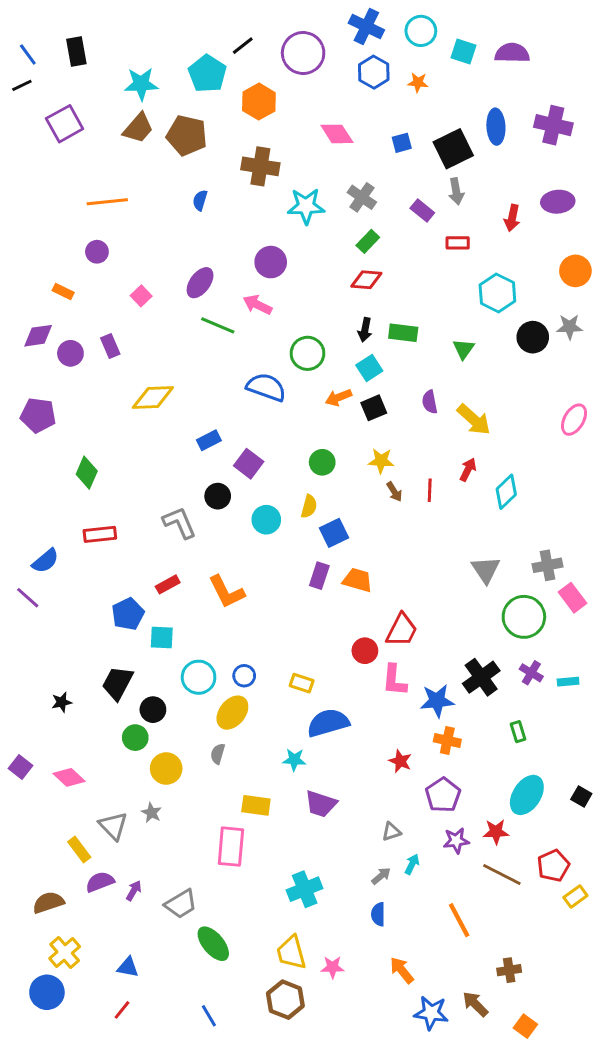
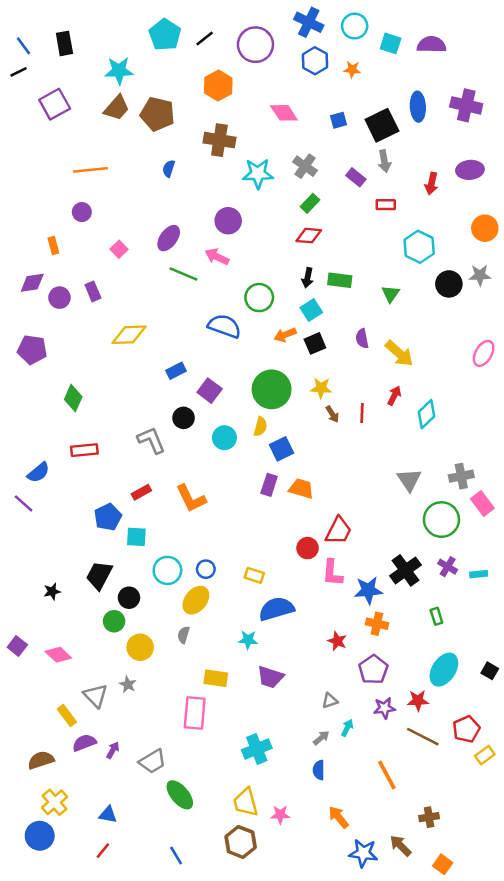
cyan pentagon: (207, 74) -> (165, 35), moved
orange rectangle: (63, 291) -> (53, 246), turned 49
green circle: (322, 462) -> (272, 389), size x1.8

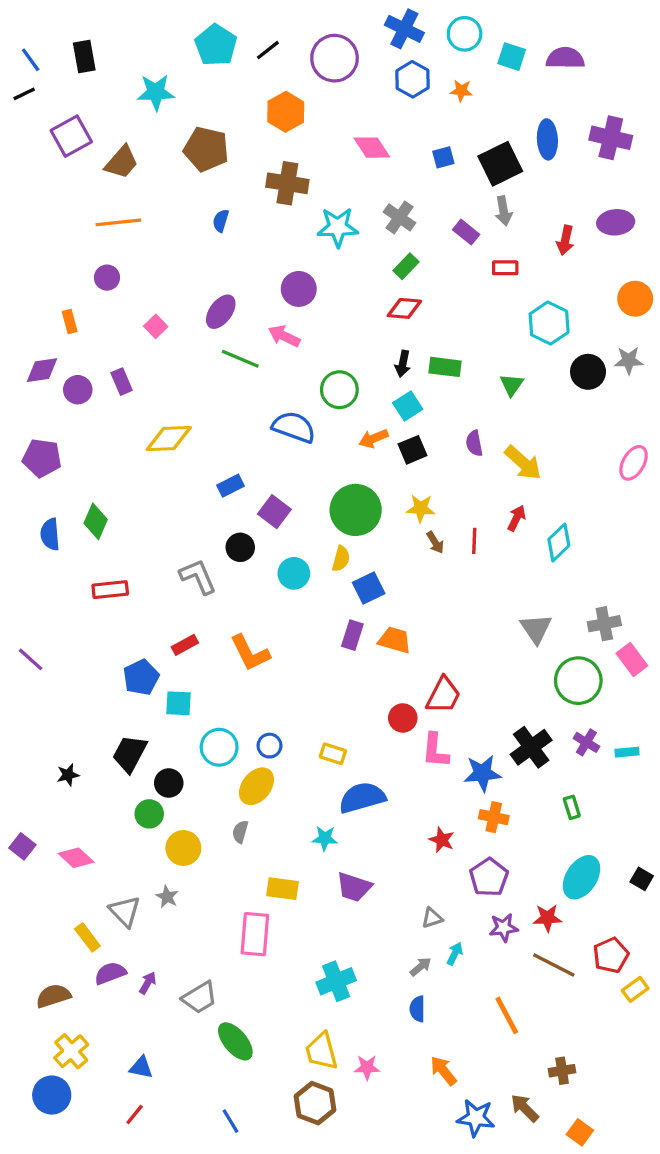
brown trapezoid: (117, 108) -> (122, 162), moved
blue semicircle: (38, 472) -> (50, 534), moved, turned 125

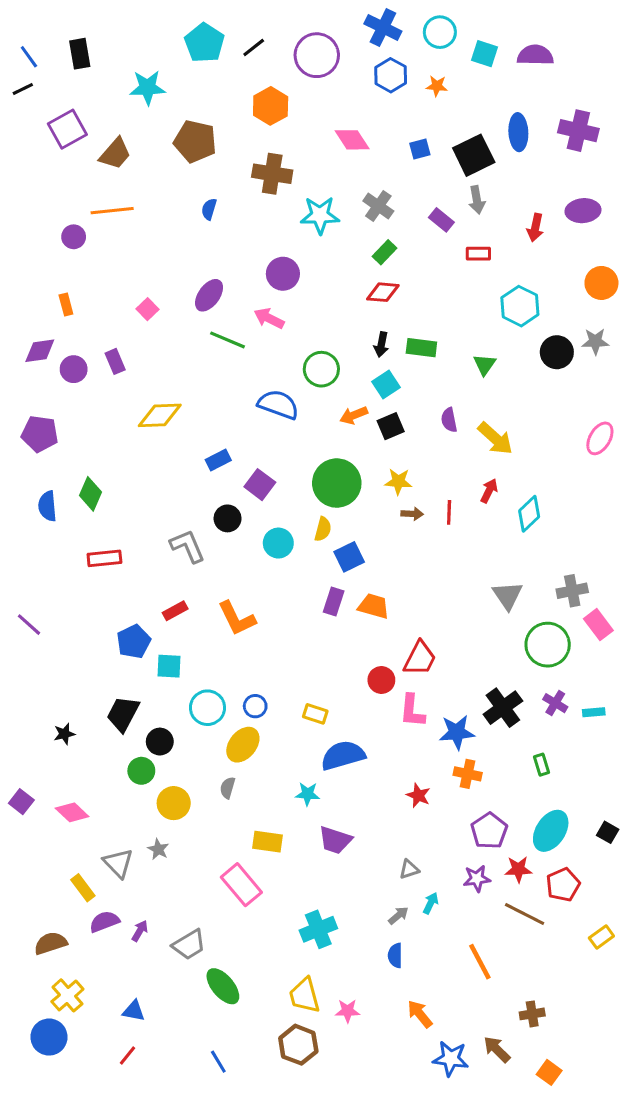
purple circle: (107, 278) -> (74, 237), moved
brown arrow: (435, 542) -> (412, 514), turned -55
purple pentagon: (489, 877) -> (489, 831), moved
pink rectangle: (255, 934) -> (241, 885), turned -45
red pentagon: (611, 955) -> (563, 885), moved

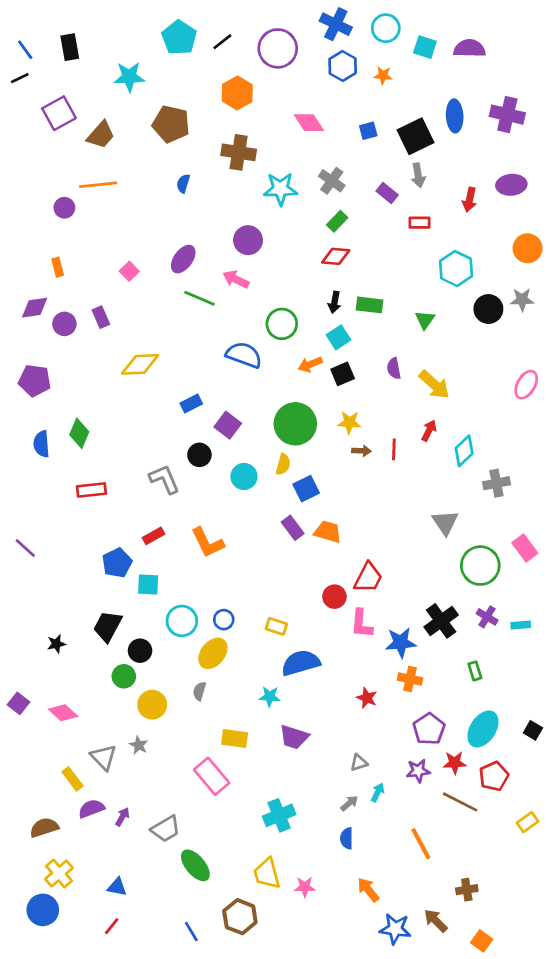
gray cross: (572, 591) -> (496, 483), moved
purple rectangle: (334, 602) -> (293, 528), turned -55
brown hexagon: (298, 1045) -> (240, 917), moved

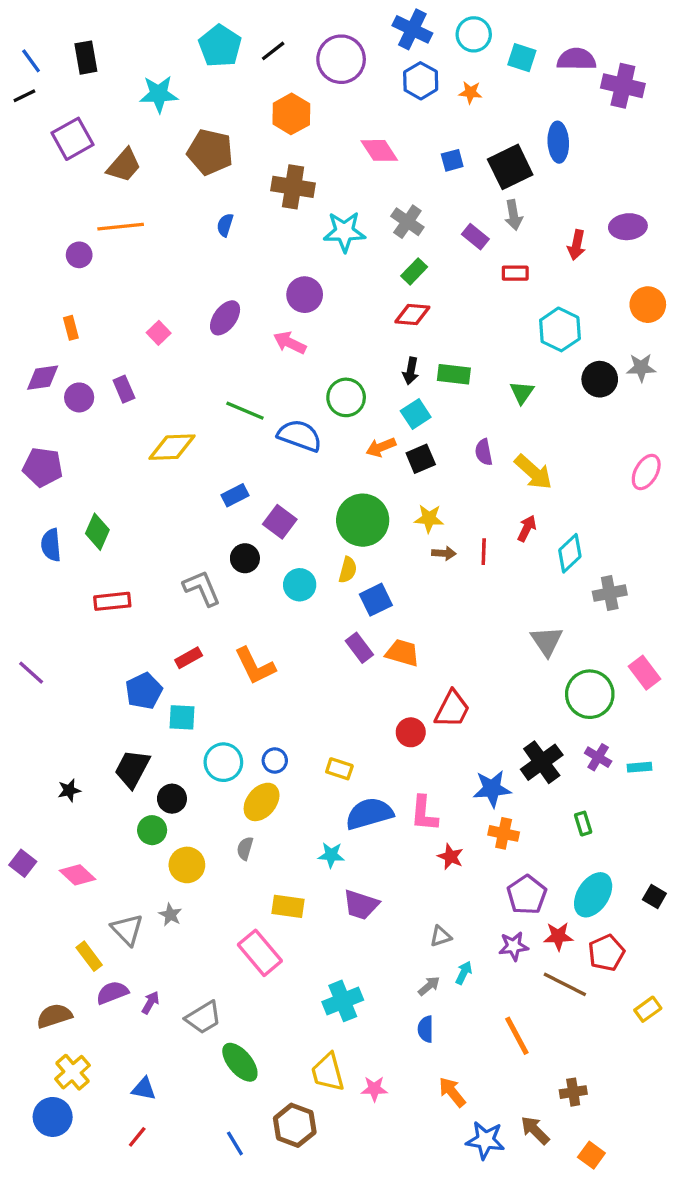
purple cross: (507, 115) -> (623, 86), moved
green line: (199, 298) -> (245, 411), moved
pink L-shape: (361, 624) -> (424, 814), moved

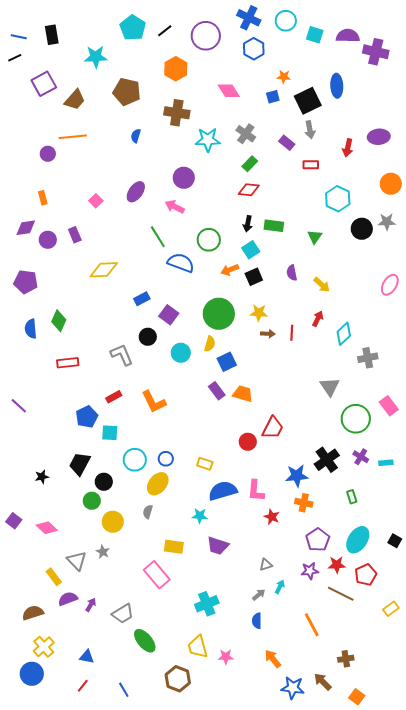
blue line: (31, 61) -> (19, 37), turned -42
orange star: (470, 92) -> (284, 77), moved
green line: (245, 411) -> (158, 237), moved, turned 35
yellow arrow: (533, 472) -> (322, 285), size x0.7
blue line: (235, 1143) -> (124, 690), moved

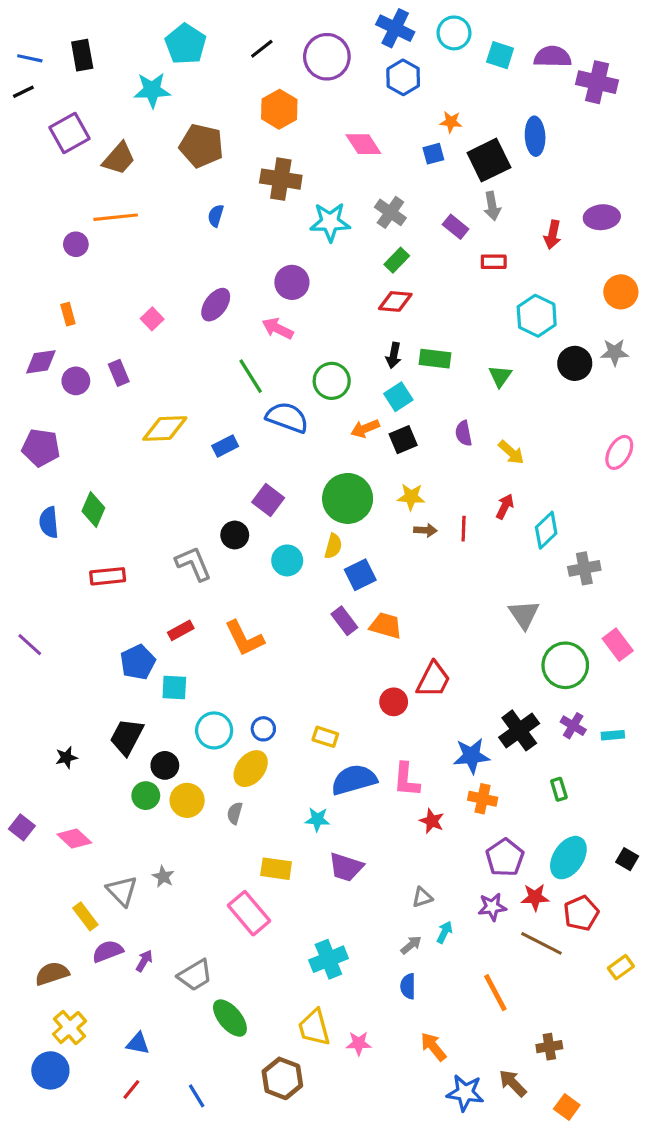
cyan pentagon: (133, 28) -> (185, 44), moved
blue rectangle: (142, 299) -> (225, 446), moved
yellow circle: (113, 522) -> (187, 800), moved

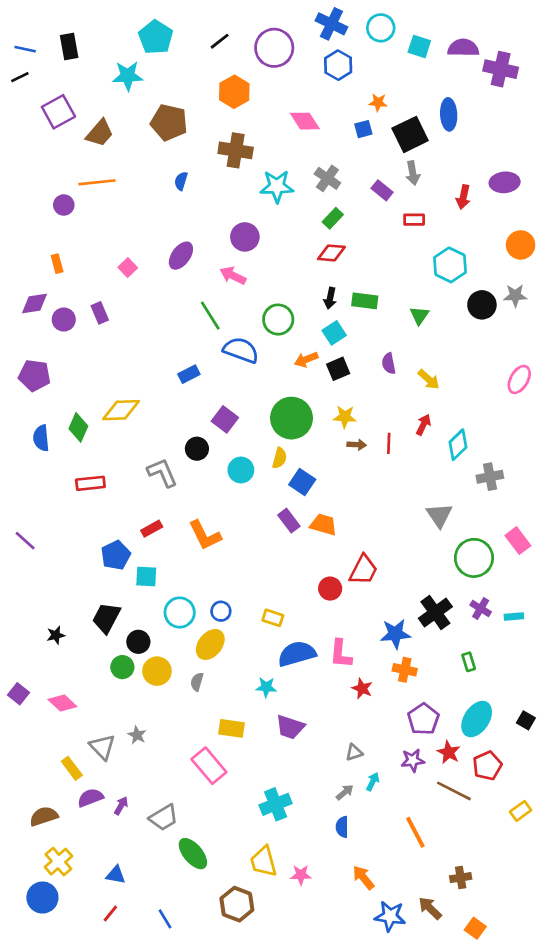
yellow diamond: (165, 429) -> (121, 410), moved
blue square: (360, 575) -> (302, 482), turned -30
red star: (535, 897) -> (449, 752), turned 30

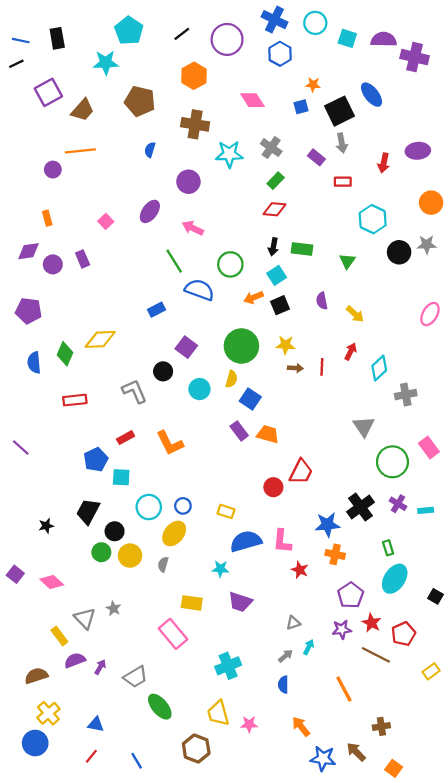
blue ellipse: (449, 114) -> (372, 95), turned -35
purple circle: (245, 237) -> (188, 182), moved
cyan ellipse: (477, 719) -> (395, 579), moved

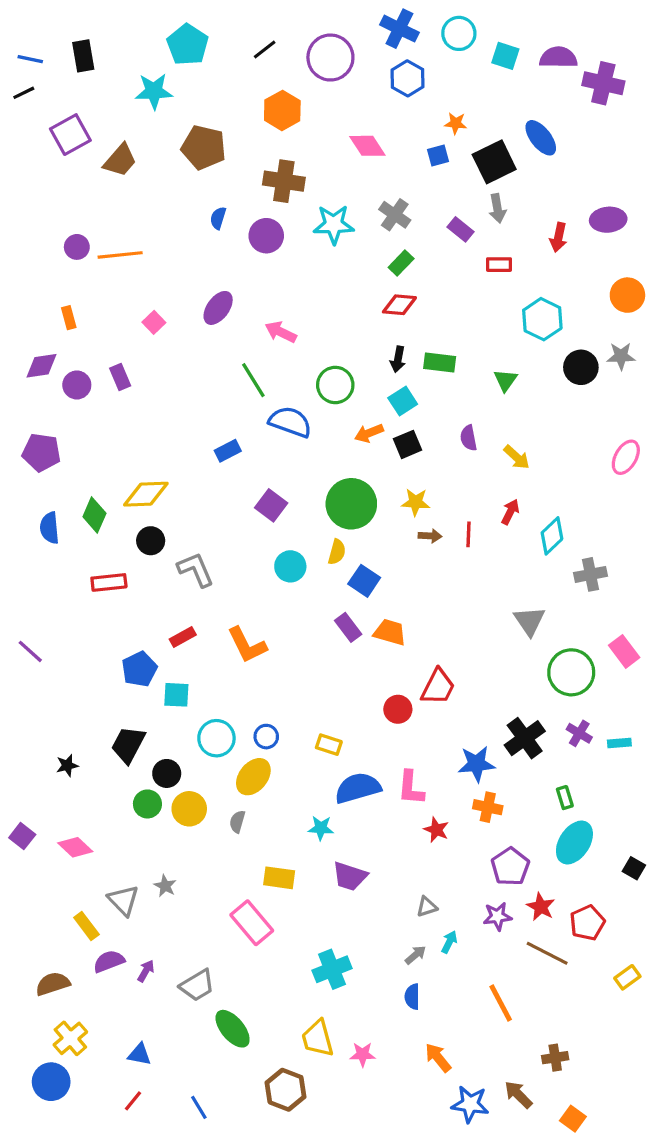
orange line: (80, 151) -> (120, 255), moved
purple circle: (188, 182) -> (266, 236), moved
black circle: (163, 371) -> (151, 541), moved

